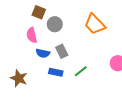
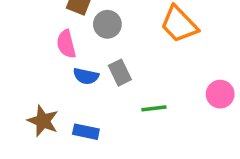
green line: (81, 71) -> (154, 108), turned 32
blue rectangle: (56, 72) -> (86, 132), moved

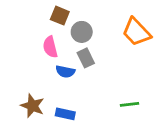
gray rectangle: (120, 73) -> (86, 58), moved
green line: (154, 108) -> (129, 104), moved

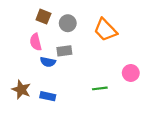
gray circle: (82, 32) -> (68, 23), moved
gray rectangle: (86, 58) -> (64, 51), turned -72

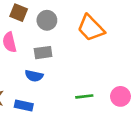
blue semicircle: (48, 62) -> (34, 76), moved
pink circle: (131, 73) -> (120, 96), moved

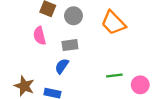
blue semicircle: (34, 76) -> (62, 66), turned 112
green line: (84, 96) -> (114, 75), moved

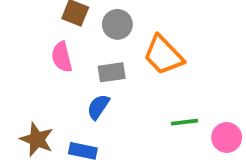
orange trapezoid: (113, 23) -> (163, 55), moved

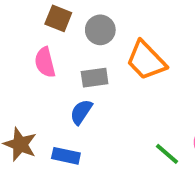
green line: (184, 122) -> (167, 154), moved, turned 48

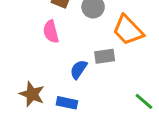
gray rectangle: (95, 78) -> (105, 56), moved

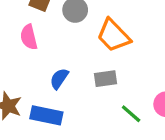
gray rectangle: (105, 56) -> (106, 79), moved
blue rectangle: (67, 103) -> (46, 115), size x1.4

